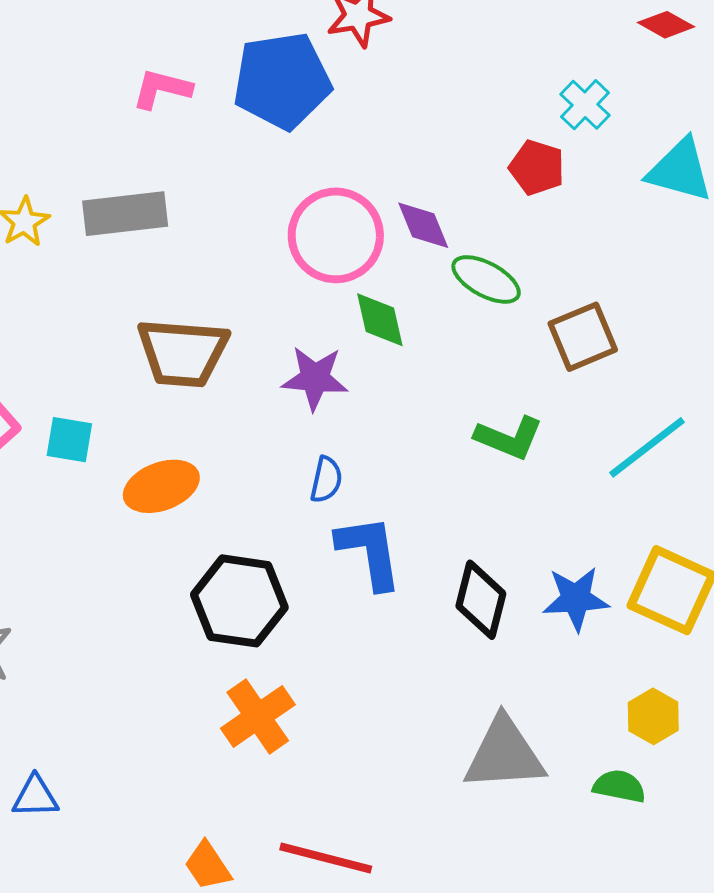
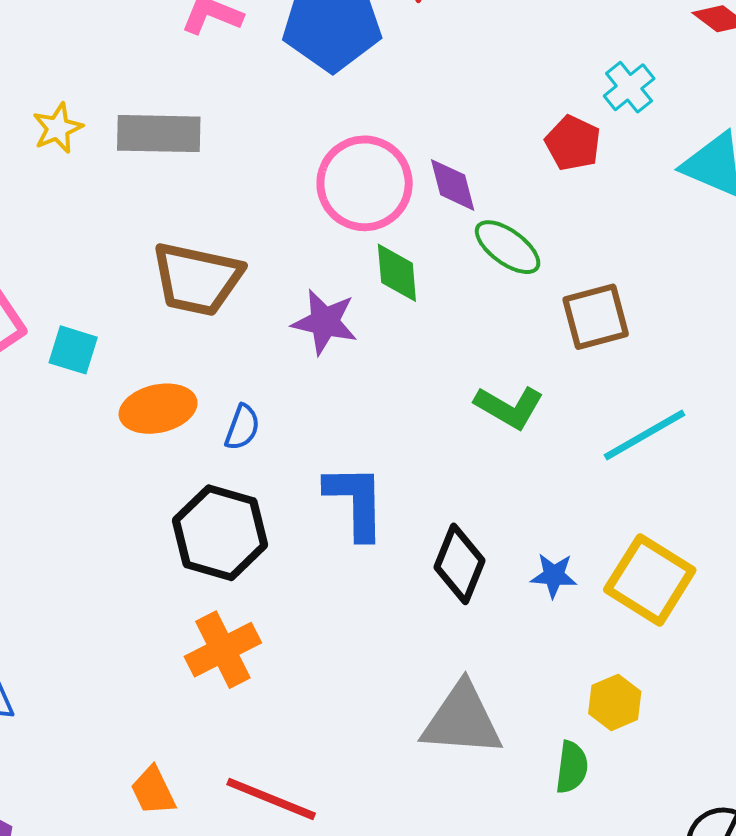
blue semicircle: (326, 480) -> (242, 427), moved
blue star: (576, 599) -> (554, 575), size x0.7
green semicircle: (619, 786) -> (572, 767), turned 78

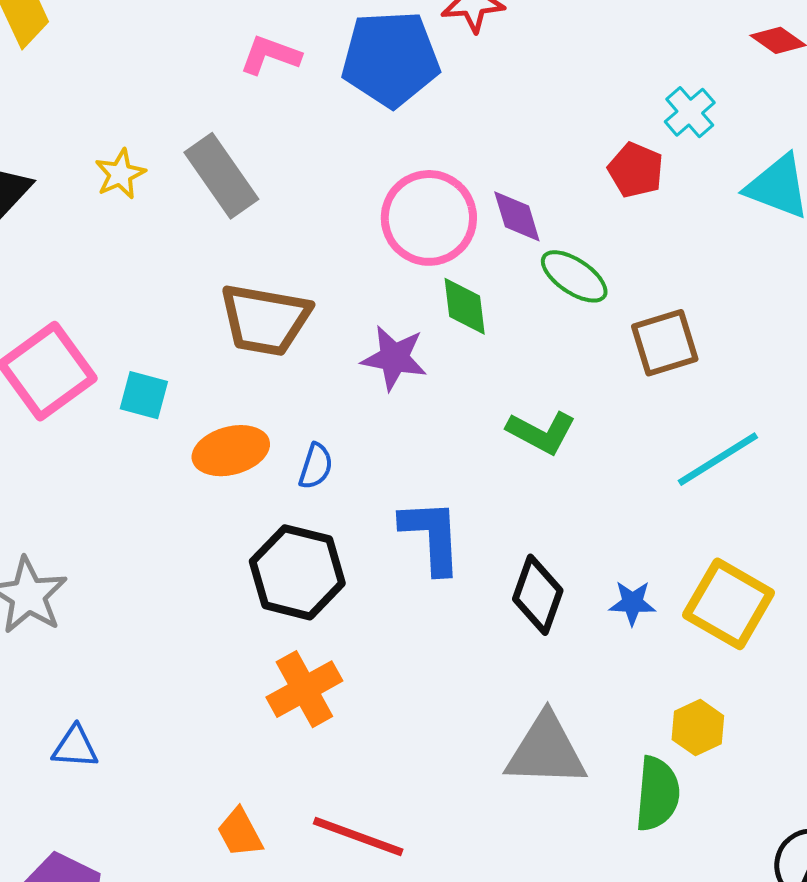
gray rectangle: (159, 134) -> (221, 176), turned 56
green L-shape: (509, 407) -> (541, 432), moved
green semicircle: (572, 767) -> (657, 794), size x1.4

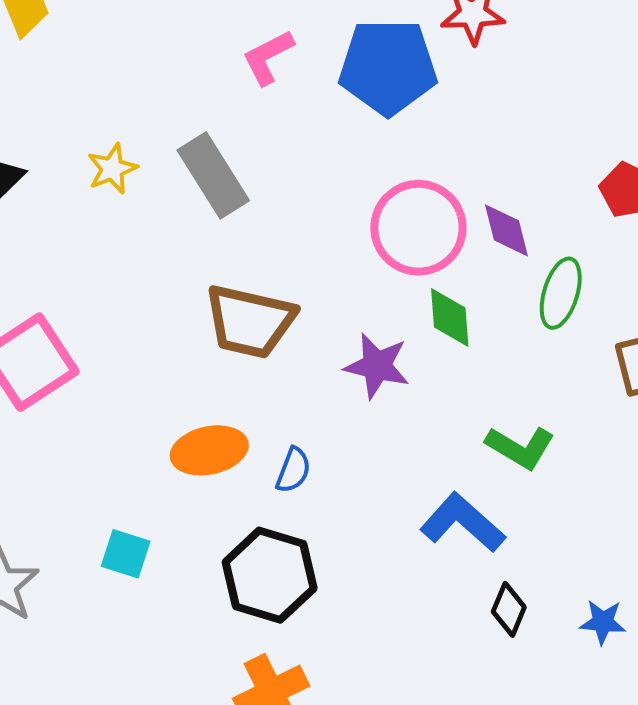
pink L-shape: (270, 55) -> (268, 57), turned -50
green ellipse: (574, 276) -> (561, 293), turned 70
cyan square: (144, 395) -> (126, 554), moved
blue L-shape: (432, 536) -> (463, 523), moved, turned -48
black diamond: (538, 595) -> (509, 609), size x0.7

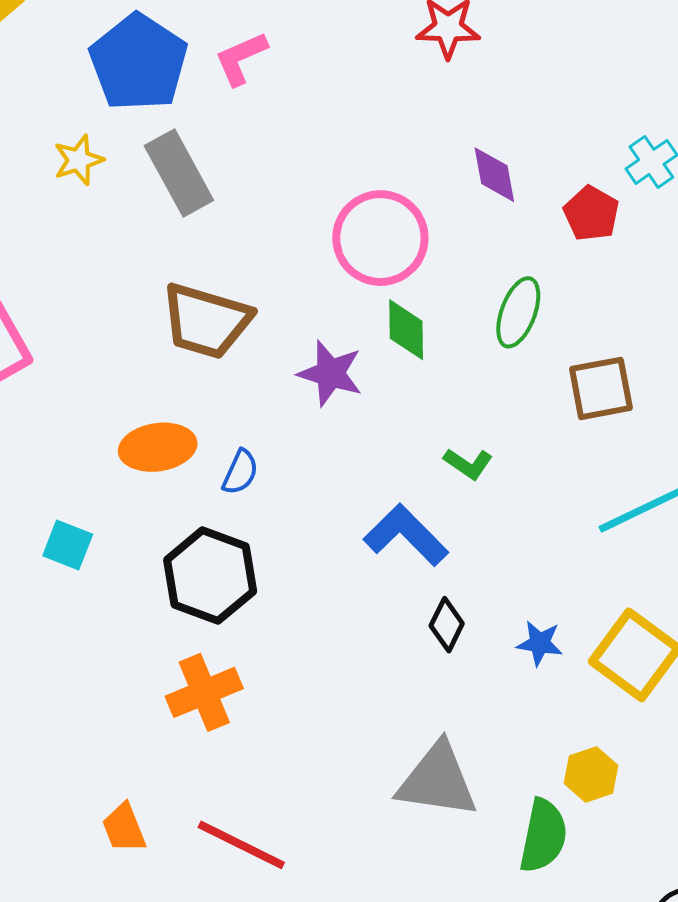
blue pentagon: (388, 67) -> (138, 62), moved, turned 30
purple diamond: (506, 230) -> (494, 175), moved
green L-shape: (520, 447) -> (468, 464), size x0.7

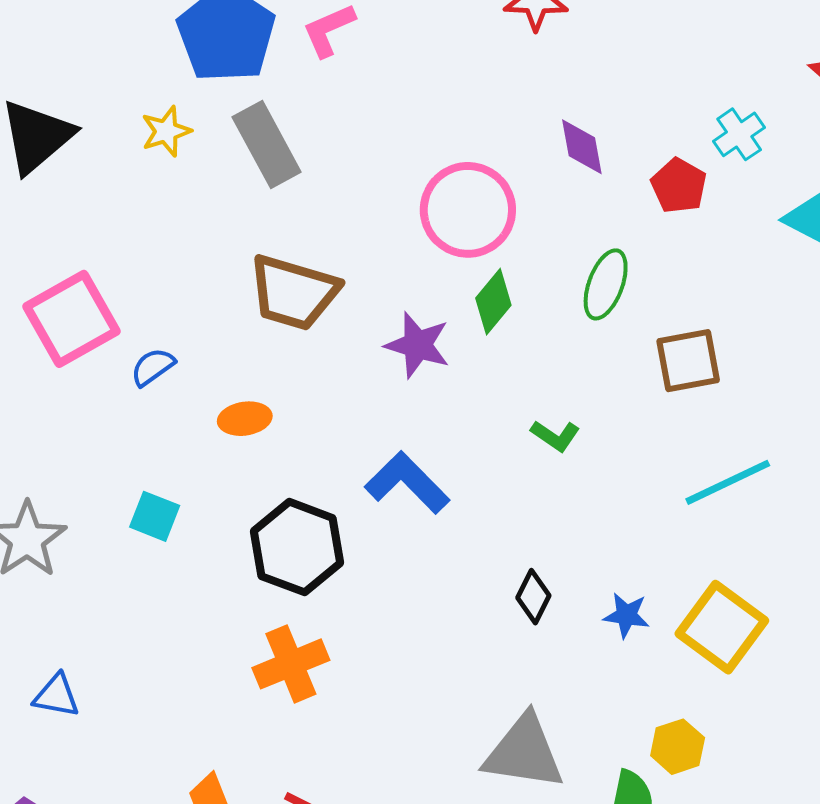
green diamond: (406, 330) -> (493, 302), turned 40
orange ellipse: (158, 447) -> (245, 419), size x0.7
blue semicircle: (240, 472) -> (153, 367), moved, turned -150
blue L-shape: (406, 535) -> (407, 483), moved

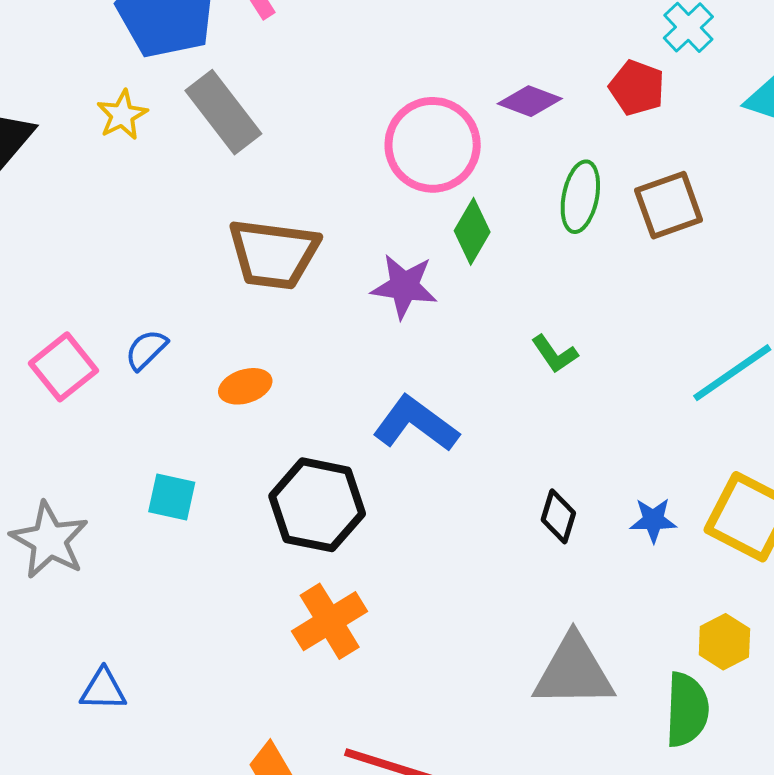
purple diamond: (582, 147) -> (530, 101), moved, turned -50
pink square: (72, 319) -> (63, 367), moved, size x0.7
brown square: (688, 361) -> (669, 205), moved
green L-shape: (555, 436) -> (555, 354), turned 30

